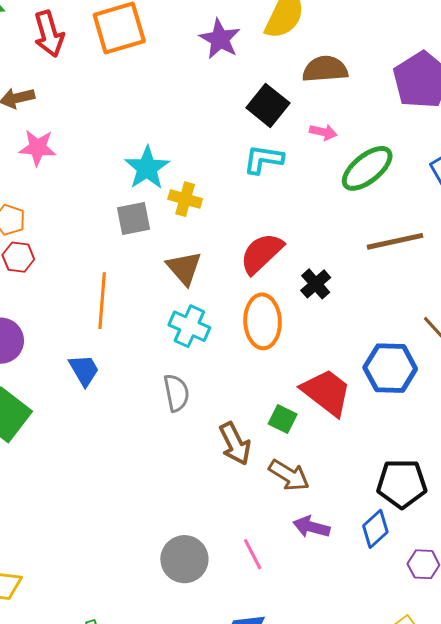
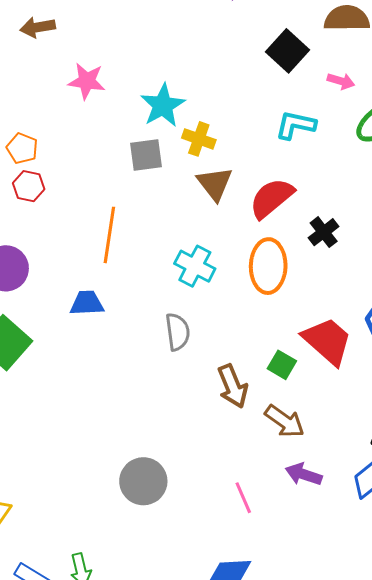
pink star: (38, 148) -> (87, 81), moved
cyan L-shape: (263, 159) -> (296, 125), moved
brown triangle: (184, 268) -> (215, 184), moved
blue trapezoid: (84, 370) -> (87, 303), turned -66
gray circle: (184, 559) -> (143, 481), moved

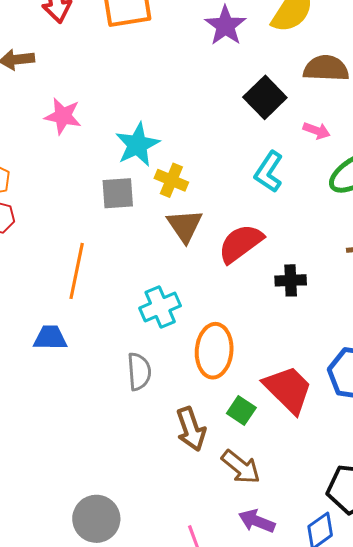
cyan L-shape: (296, 125) -> (269, 172), turned -72
black cross: (324, 232) -> (291, 280), turned 32
cyan cross: (195, 266) -> (160, 307), turned 36
orange ellipse: (268, 266) -> (214, 351), moved

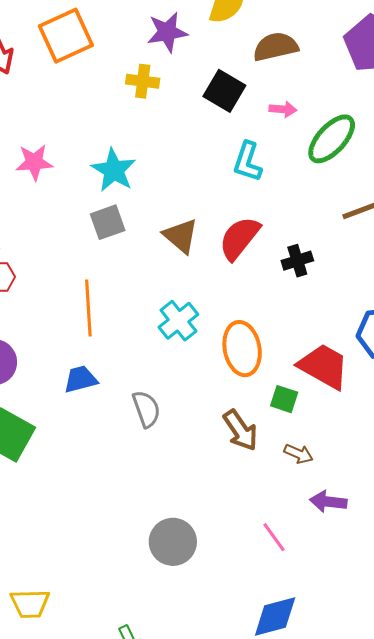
purple star: (225, 26) -> (167, 32), turned -30
yellow cross: (171, 180) -> (143, 81), moved
gray semicircle: (139, 372) -> (146, 409), moved
brown arrow: (241, 467) -> (299, 454), size x0.7

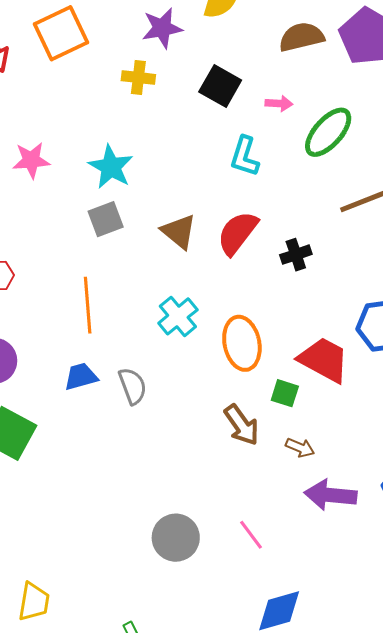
brown semicircle: (276, 47) -> (301, 37), moved
gray semicircle: (146, 409) -> (133, 386), moved
purple arrow: (328, 502) -> (331, 495), size x1.4
pink line: (274, 537) -> (251, 535), moved
yellow trapezoid: (30, 604) -> (34, 602), turned -78

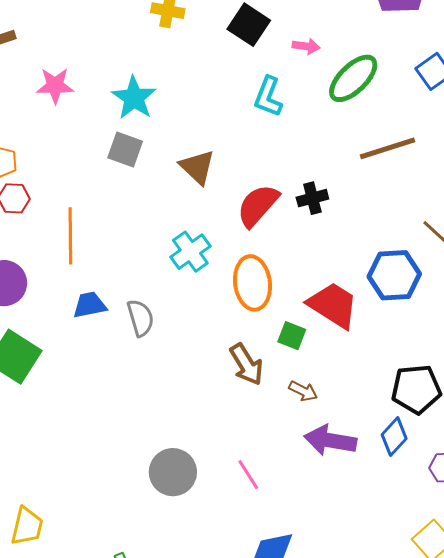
gray square: (106, 219) -> (125, 149), turned 36
red semicircle: (237, 233) -> (258, 205), moved
orange line: (88, 305) -> (70, 236), moved

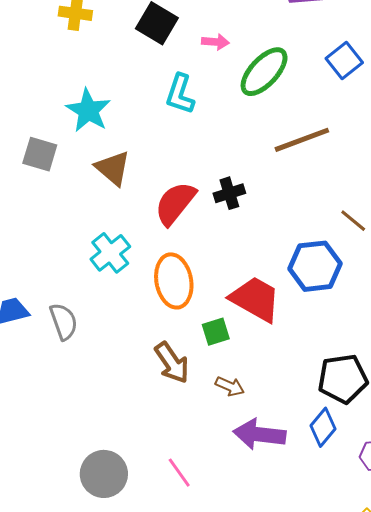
cyan star: (134, 98) -> (88, 110), moved
green square: (292, 336) -> (216, 332), turned -36

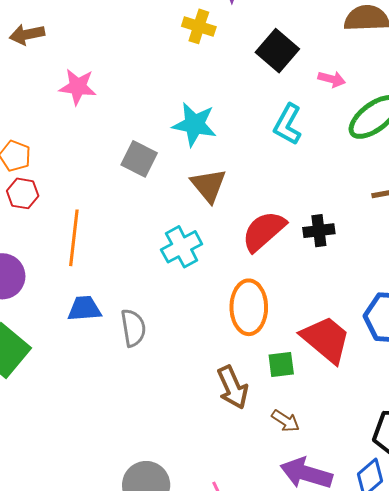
cyan star: (88, 110) -> (194, 124), turned -30
cyan cross: (110, 253) -> (182, 247), moved

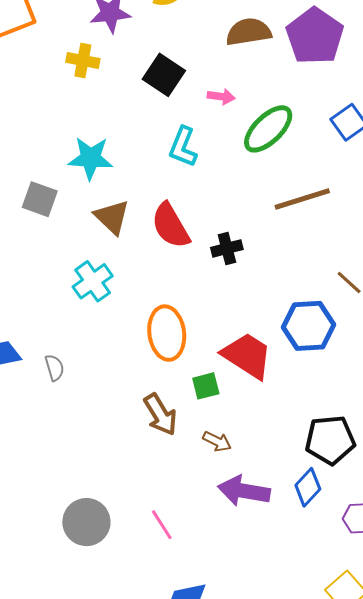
red semicircle: (264, 231) -> (171, 226), moved, turned -72
gray semicircle: (133, 328) -> (55, 368), size x0.7

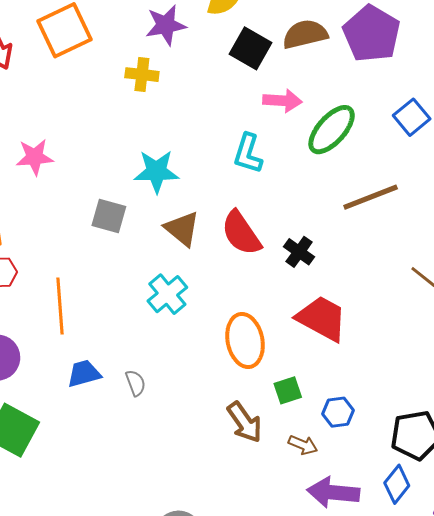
black square: (164, 75) -> (250, 48), moved
pink arrow: (221, 97) -> (282, 101), size x1.4
black cross: (227, 248) -> (299, 252), turned -36
blue hexagon: (309, 326) -> (338, 412), moved, size x0.6
red trapezoid: (247, 356) -> (322, 318), moved

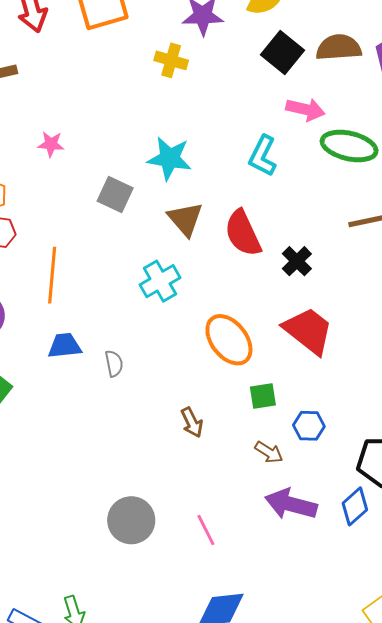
green ellipse: (332, 130) -> (349, 146), turned 52
pink star: (35, 157) -> (51, 144), moved, size x0.7
orange ellipse: (245, 340) -> (229, 340), turned -36
brown arrow: (245, 422) -> (192, 422), moved, size x0.7

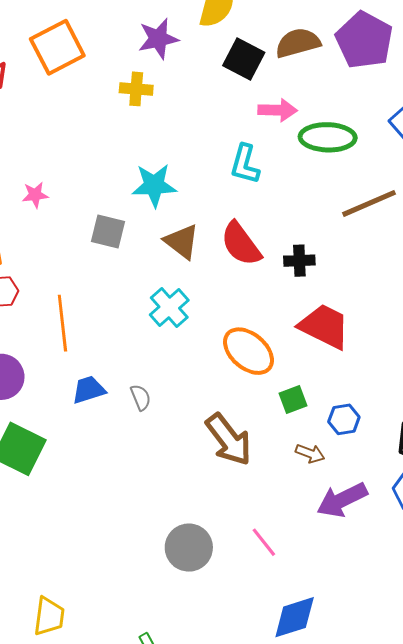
black cross: (297, 261) -> (299, 261), turned -36
brown arrow: (192, 422) -> (229, 440), size x1.8
purple arrow: (291, 504) -> (342, 500), turned -30

